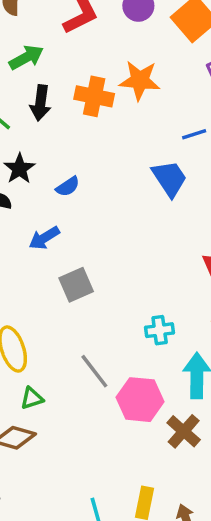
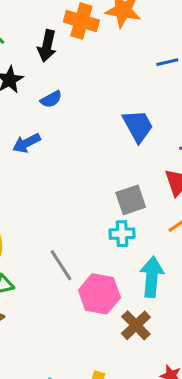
black arrow: (40, 103) -> (47, 46), moved
blue trapezoid: (169, 178) -> (138, 126), moved
gray square: (76, 285) -> (131, 200), moved

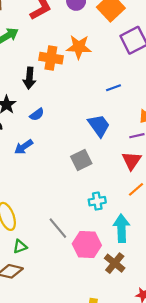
blue line: (167, 62) -> (113, 88), moved
gray square: (131, 200) -> (81, 160), moved

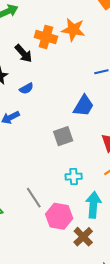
black arrow: (29, 78) -> (23, 53), turned -54
blue trapezoid: (99, 126) -> (84, 106), turned 60

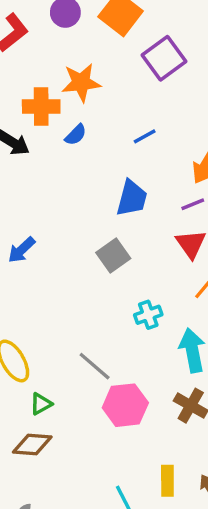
blue semicircle: (26, 88) -> (76, 135), moved
pink hexagon: (59, 216) -> (125, 405), moved

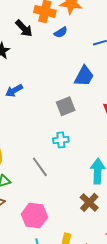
cyan cross: (148, 315) -> (61, 140), moved
pink hexagon: (125, 405) -> (34, 216), moved

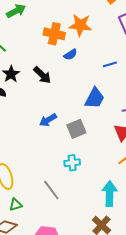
black arrow: (24, 28) -> (42, 75), moved
blue arrow: (14, 91) -> (48, 120), moved

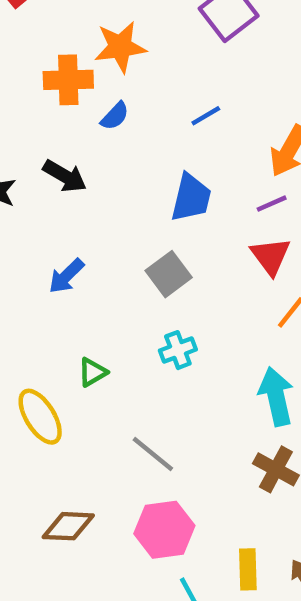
blue arrow: (48, 120) -> (66, 276), moved
gray line: (51, 190) -> (153, 454), moved
green triangle: (16, 205) -> (93, 372), moved

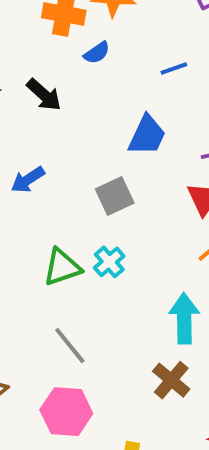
cyan cross: (178, 350) -> (109, 262), turned -32
green triangle: (93, 372) -> (62, 267), moved, size x1.5

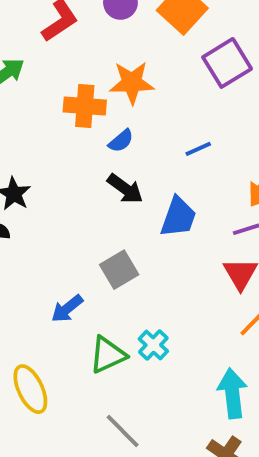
black arrow: (44, 95) -> (125, 189), moved
blue arrow: (28, 180) -> (67, 309), moved
gray square: (115, 196) -> (119, 270), moved

